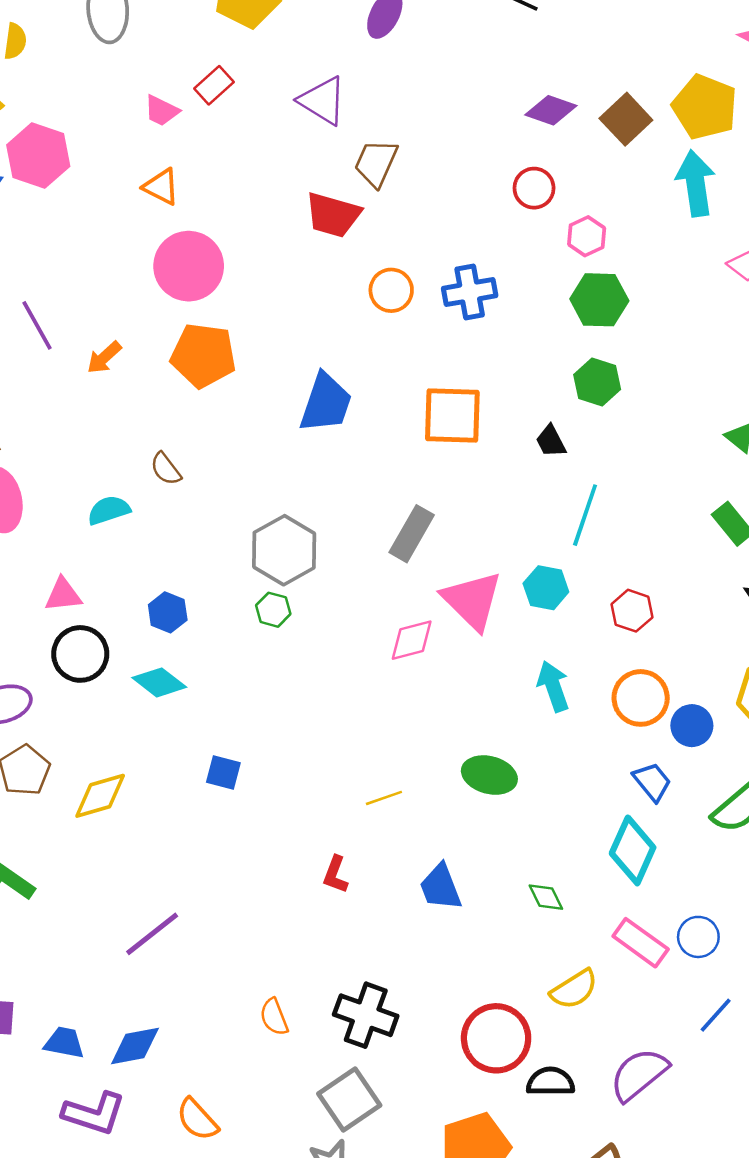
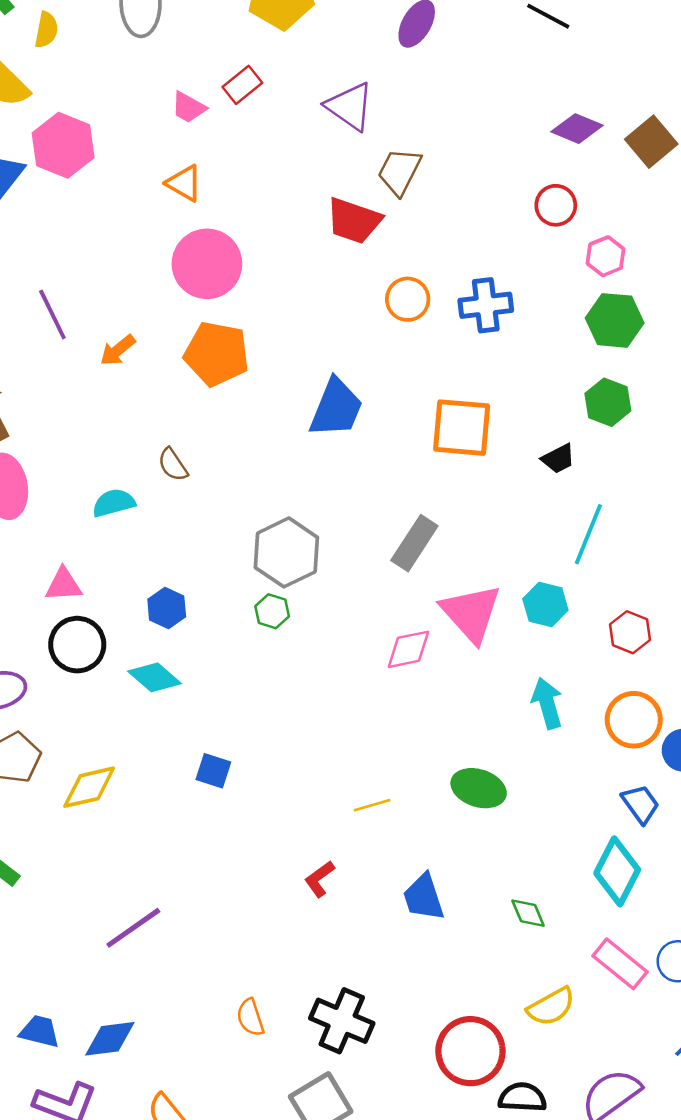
black trapezoid: (551, 441) -> (558, 459), turned -93
red L-shape: (335, 875) -> (319, 879), turned 30

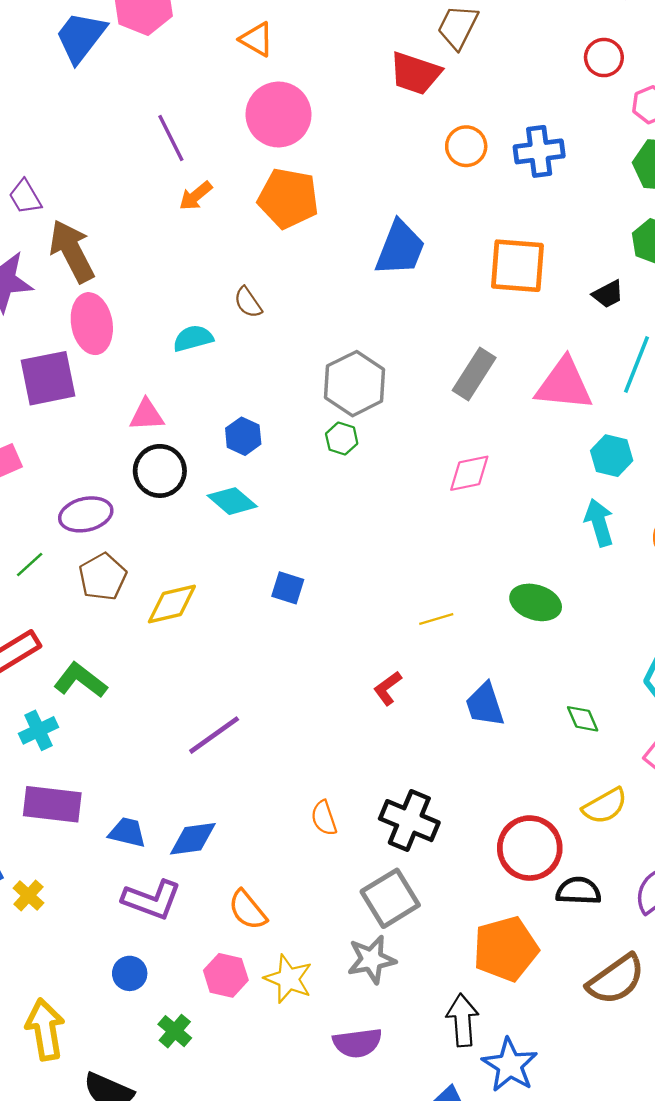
purple line: (52, 315) -> (171, 138), moved
cyan hexagon: (545, 605) -> (612, 456), moved
pink triangle: (471, 613) -> (564, 384), moved, turned -42

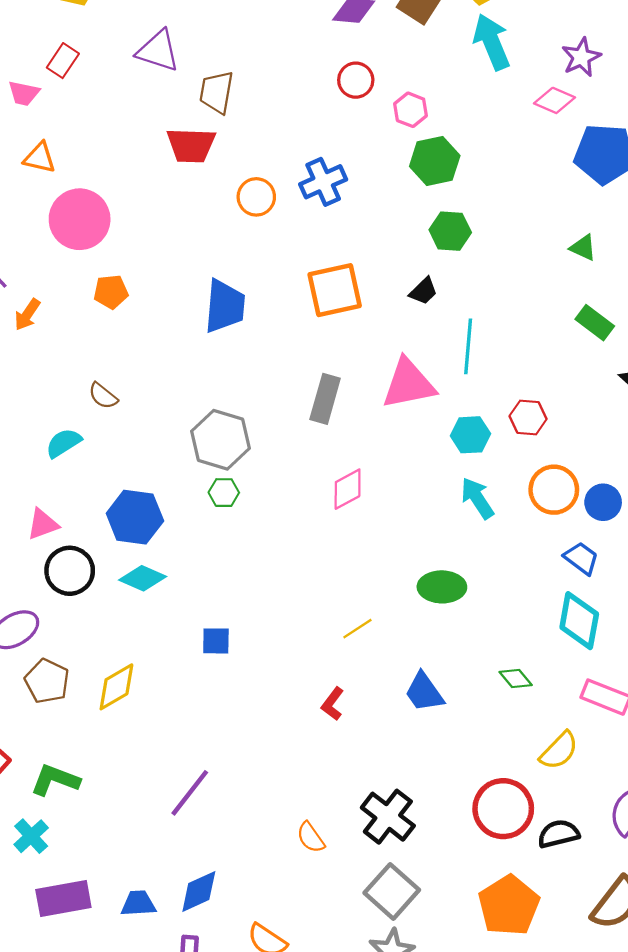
orange pentagon: (288, 198) -> (111, 292), size x0.6
blue hexagon: (243, 436) -> (135, 517), size x1.6
black cross: (409, 821) -> (388, 817), turned 32

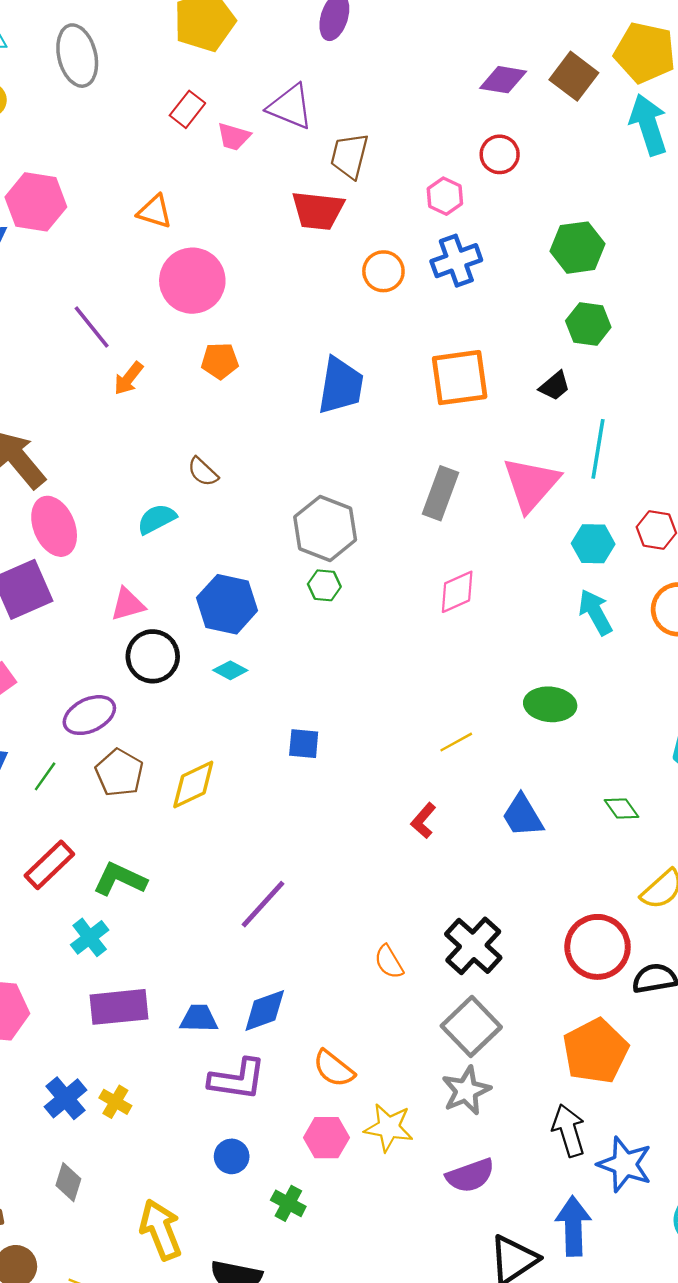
pink trapezoid: (24, 93) -> (234, 137), moved
pink hexagon: (410, 110) -> (445, 196), moved
pink triangle: (409, 384) -> (531, 484), turned -42
cyan diamond: (143, 578) -> (230, 670), size x0.7

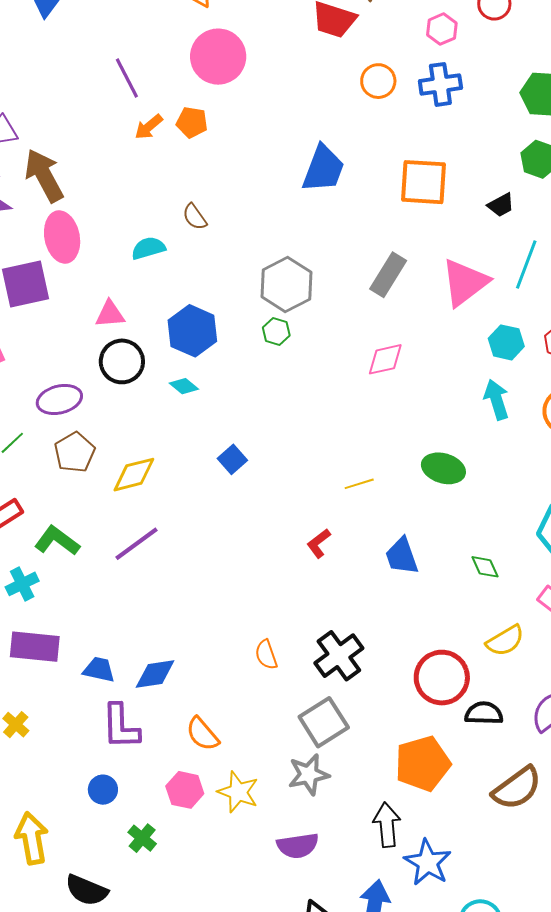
orange pentagon: (220, 361) -> (192, 122), moved
blue square: (304, 744) -> (232, 459), turned 32
purple line: (263, 904) -> (137, 544), moved
purple L-shape: (237, 1079) -> (121, 727), turned 69

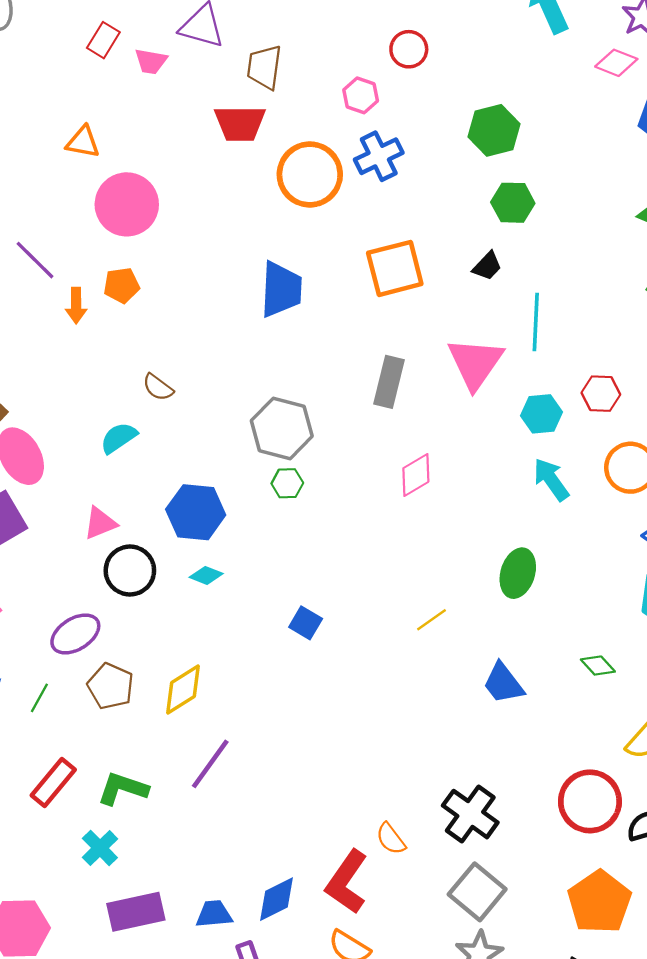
orange circle: (378, 81) -> (310, 174), size x1.6
orange arrow: (149, 127) -> (76, 306), turned -32
blue square: (232, 459) -> (306, 623), moved
green ellipse: (443, 468) -> (518, 573), turned -72
red L-shape: (319, 543) -> (347, 882), moved, size x1.8

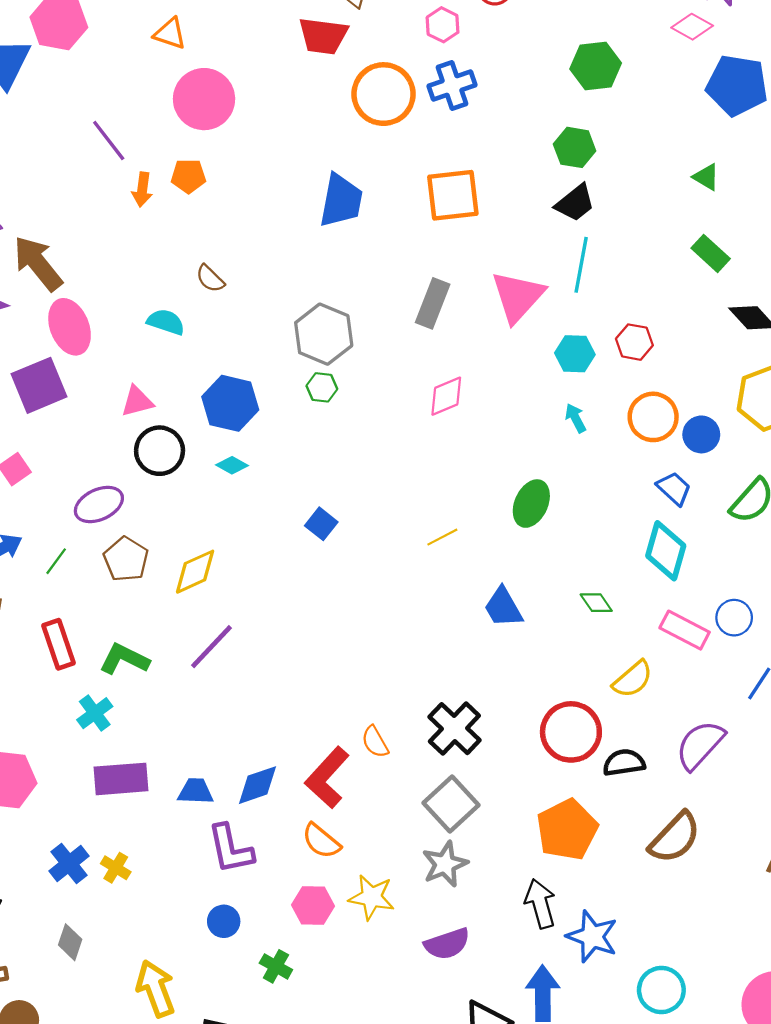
green hexagon: (494, 130) -> (596, 66), moved
black trapezoid: (487, 266) -> (575, 203), moved, size x1.4
cyan semicircle: (119, 438) -> (166, 322), turned 45
cyan arrow: (551, 479) -> (576, 418), size x0.7
red rectangle: (53, 783) -> (58, 644), turned -66

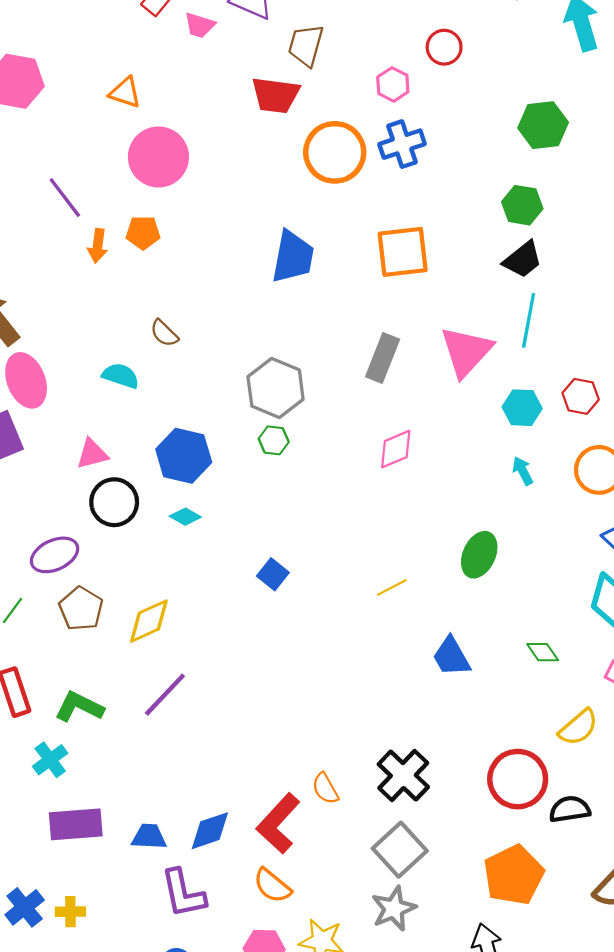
yellow cross: (116, 868) -> (70, 912), turned -32

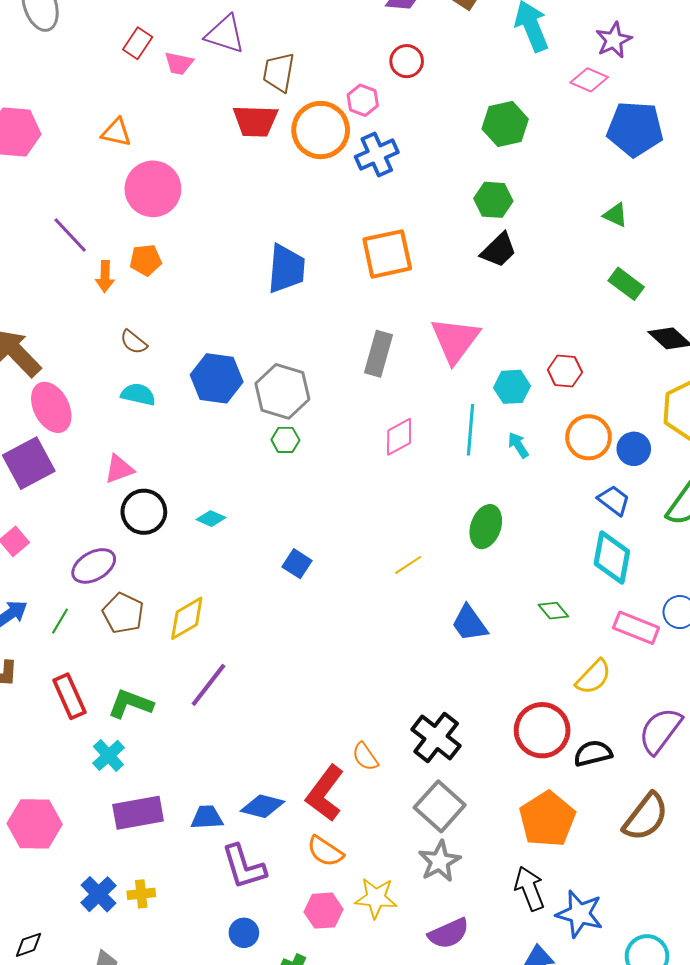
orange circle: (335, 152) -> (321, 130), moved
cyan line: (529, 320) -> (471, 430), moved
brown semicircle: (164, 333) -> (134, 342), moved
blue hexagon: (184, 456) -> (217, 378), moved
blue diamond: (210, 831) -> (263, 806), turned 39

